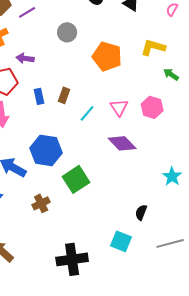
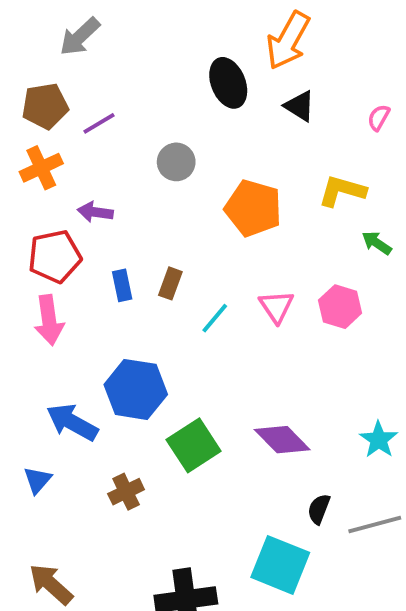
purple diamond: (122, 143) -> (282, 440), moved
cyan square: (121, 241) -> (280, 565), size x1.4
gray line: (170, 243) -> (375, 524), moved

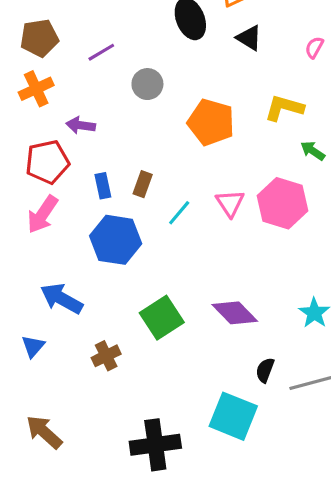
purple line: (99, 123) -> (101, 52), moved
pink hexagon: (340, 307) -> (282, 203), size x1.4
pink arrow: (49, 320) -> (43, 214), turned 42
blue hexagon: (136, 389) -> (116, 240), moved

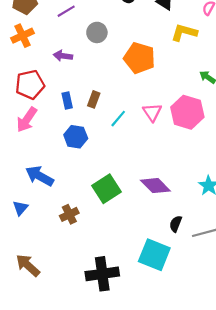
yellow L-shape: (284, 108) -> (184, 32), moved
purple arrow: (81, 125) -> (63, 56), moved
blue hexagon: (116, 240) -> (76, 137), size x0.7

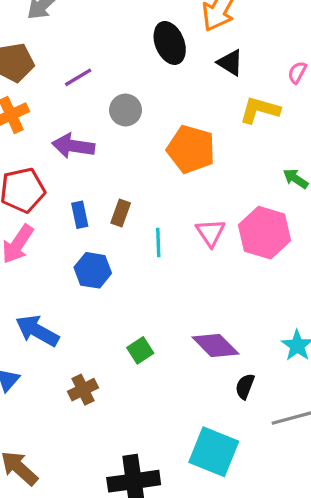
purple arrow: (63, 56) -> (73, 146), size x1.4
cyan line: (118, 119) -> (158, 242), turned -42
green square: (107, 189) -> (140, 350), size x0.6
black semicircle: (176, 224) -> (245, 386), moved

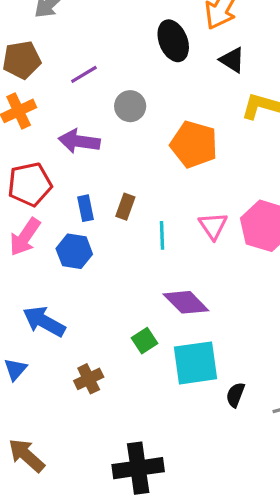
blue hexagon: (93, 270) -> (74, 251), moved
purple diamond: (215, 345) -> (186, 302), moved
black semicircle: (245, 386) -> (235, 395), moved
cyan square: (214, 452) -> (196, 363), moved, turned -30

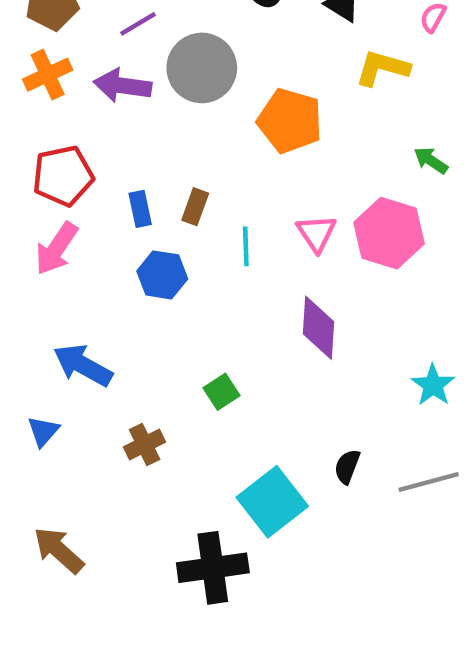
gray circle: (130, 106) -> (202, 68), size x1.6
purple arrow: (79, 141) -> (123, 86), moved
blue hexagon: (74, 251) -> (162, 275), moved
purple diamond: (186, 302) -> (319, 328), moved, turned 48
cyan square: (196, 363) -> (272, 502), moved, turned -30

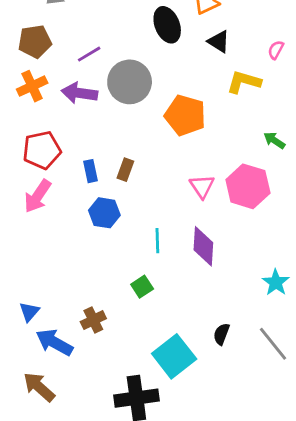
cyan line: (246, 246) -> (157, 241), moved
blue arrow: (83, 365) -> (54, 342), moved
gray line: (429, 482) -> (273, 344), turned 66

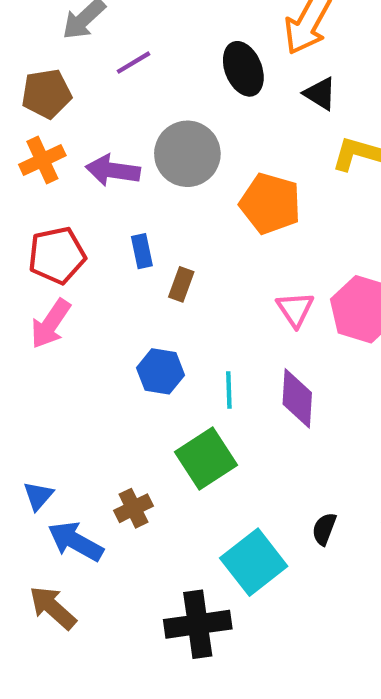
purple line: (89, 54) -> (134, 63), moved
blue rectangle: (91, 171) -> (142, 251), moved
blue hexagon: (104, 213) -> (160, 371), moved
green square: (142, 287) -> (206, 458), size x1.8

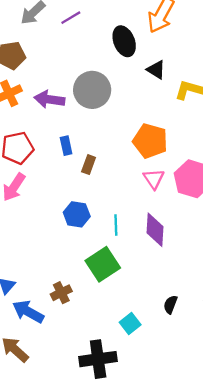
purple line: (134, 63) -> (71, 18), moved
black triangle: (320, 94) -> (156, 70), moved
orange pentagon: (270, 204) -> (150, 141), moved
cyan square: (254, 562) -> (130, 323), size x0.6

